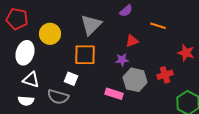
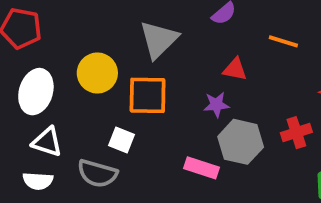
yellow circle: (50, 34) -> (97, 73), moved
red triangle: (132, 41) -> (235, 69), turned 32

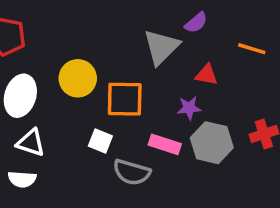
gray triangle: (159, 40) -> (161, 47), moved
pink rectangle: (201, 168) -> (165, 144), moved
gray semicircle: (97, 173) -> (132, 172), moved

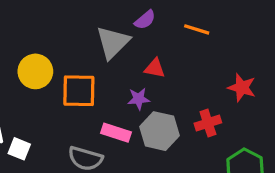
orange line: (252, 49) -> (197, 29), moved
white square: (100, 141) -> (19, 149), moved

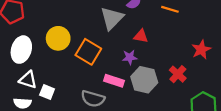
red star: (242, 88) -> (201, 50), turned 30
orange square: (79, 91) -> (88, 52), turned 30
red cross: (208, 123) -> (178, 74), turned -30

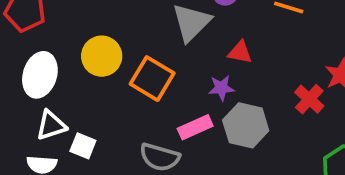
red cross: (178, 74) -> (309, 99), moved
white triangle: (28, 80) -> (51, 125), turned -36
pink rectangle: (114, 81) -> (195, 127), turned -42

